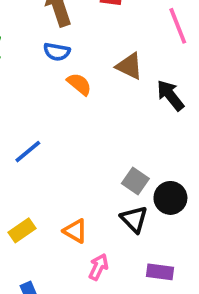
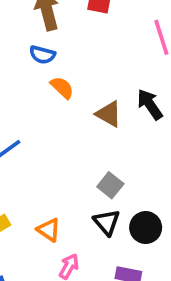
brown triangle: (129, 66) -> (109, 114), moved
black circle: (170, 198) -> (146, 228), moved

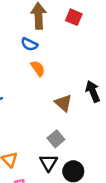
brown triangle: (109, 114) -> (63, 103), moved

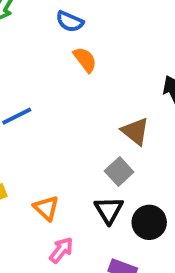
brown triangle: (63, 103) -> (135, 131), moved

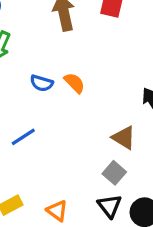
blue semicircle: (70, 21) -> (42, 83), moved

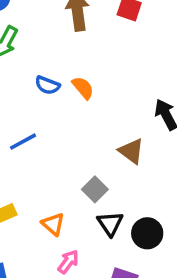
gray square: (114, 173) -> (95, 189), moved

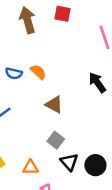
brown triangle: (131, 151) -> (54, 105), moved
orange triangle: (53, 224) -> (30, 168), turned -35

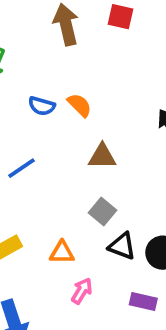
brown triangle: (54, 105) -> (102, 156), turned -30
black triangle: (69, 162) -> (122, 246), turned -30

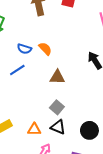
blue line: (22, 168) -> (17, 70), moved
black triangle: (122, 246) -> (58, 127), moved

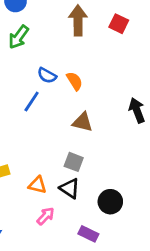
blue line: (17, 70) -> (32, 102), turned -35
gray square: (57, 107) -> (74, 162), turned -32

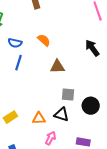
blue semicircle: (47, 75) -> (15, 43), moved
gray square: (74, 162) -> (68, 94), moved
black circle: (110, 202) -> (91, 106), moved

